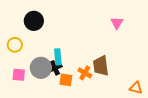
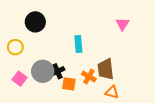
cyan rectangle: (58, 57) -> (78, 44), moved
pink square: (19, 75) -> (20, 79), turned 32
orange triangle: (136, 88) -> (112, 92), moved

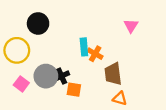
yellow circle: (15, 47) -> (17, 50), size x1.5
orange cross: (89, 77) -> (95, 54), moved

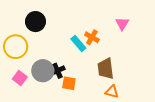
cyan rectangle: (84, 47) -> (78, 44), turned -35
orange cross: (95, 54) -> (92, 37), moved

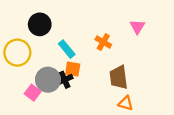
cyan rectangle: (78, 44) -> (67, 49), moved
pink square: (20, 78) -> (33, 93), moved
orange square: (69, 83) -> (73, 69), moved

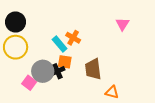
black circle: (40, 24) -> (16, 22), moved
orange cross: (103, 42) -> (73, 38), moved
brown trapezoid: (119, 77) -> (93, 69), moved

